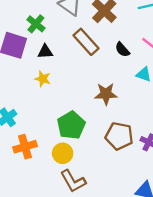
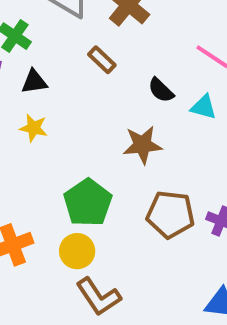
brown rectangle: (86, 42) -> (102, 60), size x0.6
black semicircle: (122, 50) -> (161, 90), moved

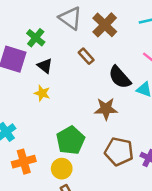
black triangle: (34, 82) -> (45, 66), turned 42
black semicircle: (161, 90) -> (120, 77), size x1.5

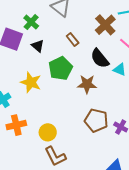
brown cross: (105, 25) -> (105, 25), moved
yellow star: (42, 93) -> (31, 82), moved, size x1.5
green pentagon: (71, 140) -> (60, 68), moved

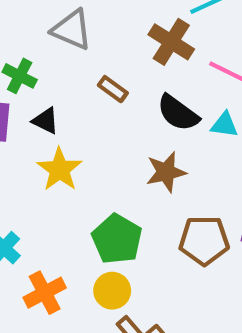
green pentagon: (60, 68) -> (117, 239), moved
yellow star: (31, 82) -> (59, 169), moved, turned 30

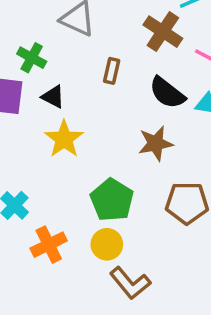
brown rectangle: (113, 89) -> (112, 71), turned 65

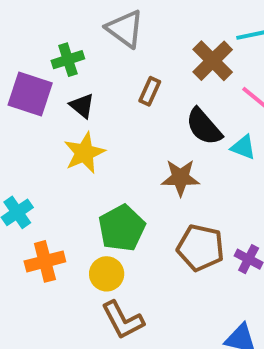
green cross: (32, 58) -> (68, 60), turned 32

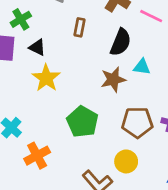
black semicircle: (204, 127) -> (121, 42), turned -104
cyan triangle: (243, 147) -> (142, 67), moved
yellow circle: (107, 274) -> (126, 161), moved

